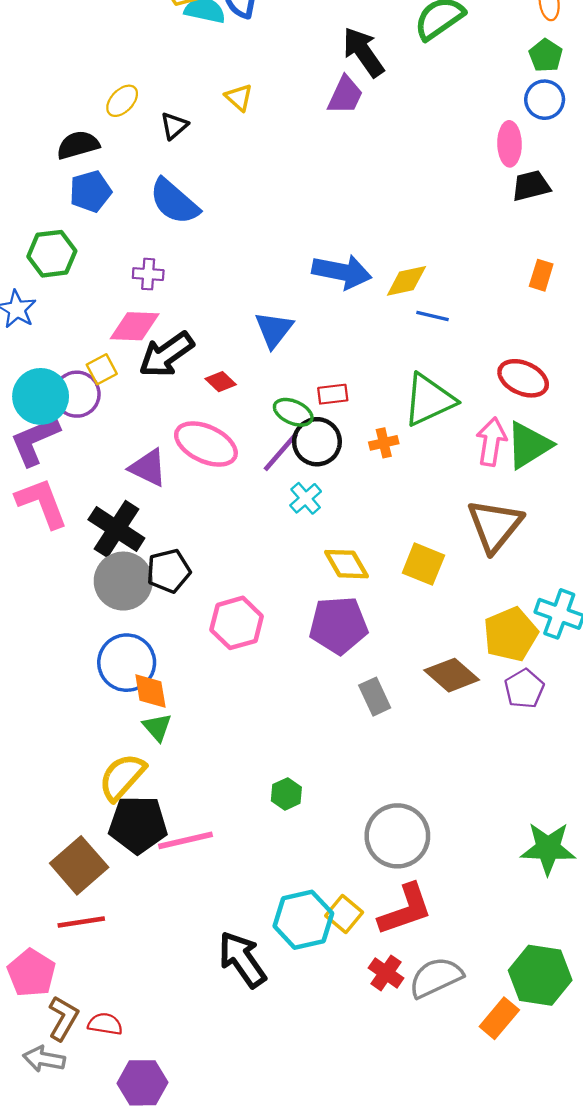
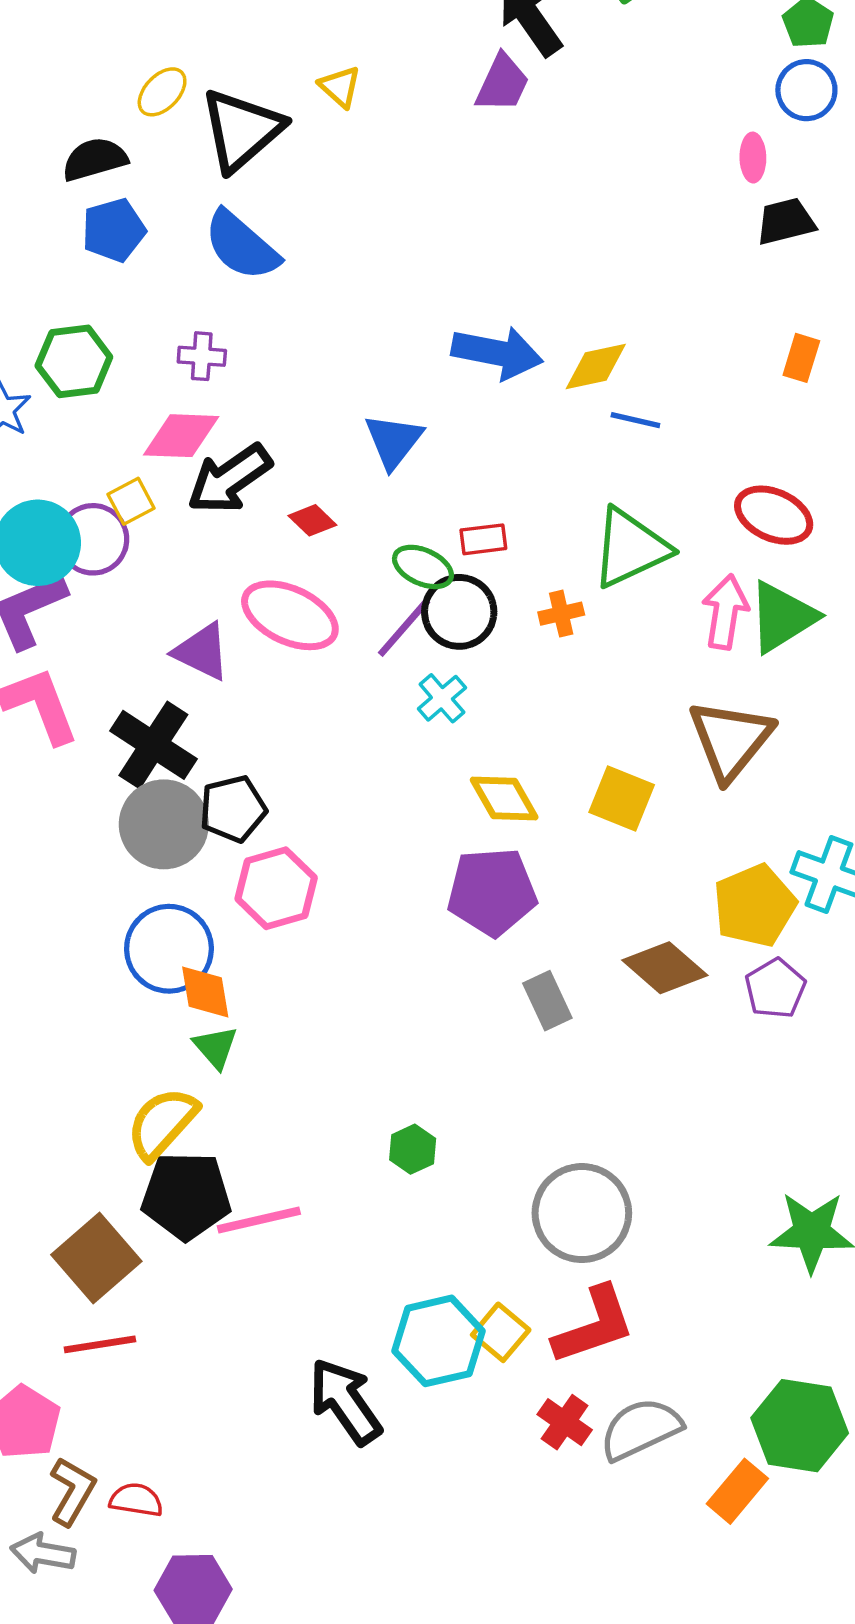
black triangle: (174, 126) -> (242, 130), size x2.0
pink ellipse: (509, 144) -> (753, 158), size x0.7
green hexagon: (52, 254) -> (74, 361), moved
pink hexagon: (237, 623) -> (276, 888), moved

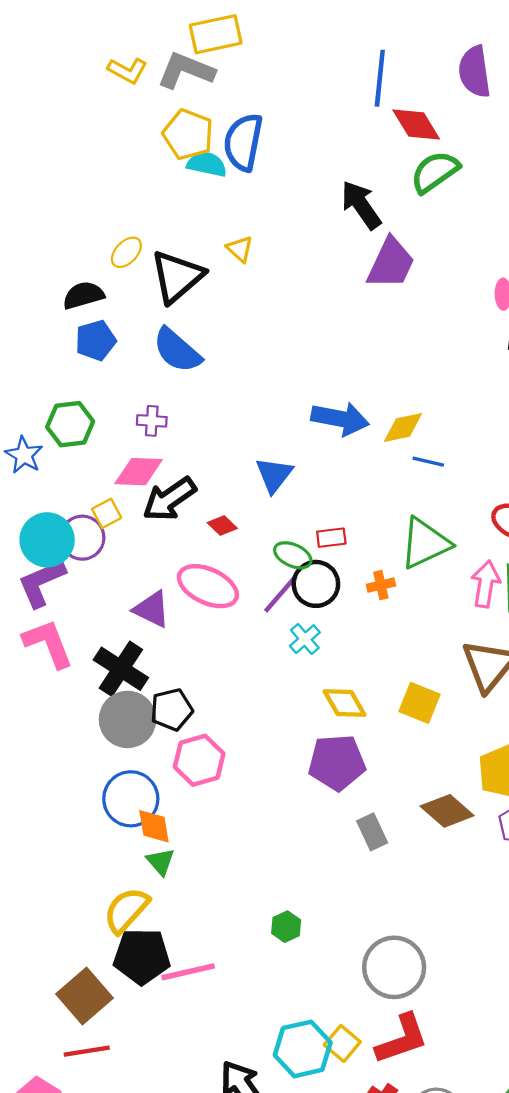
purple trapezoid: (502, 83) -> (391, 263), moved, size x1.4

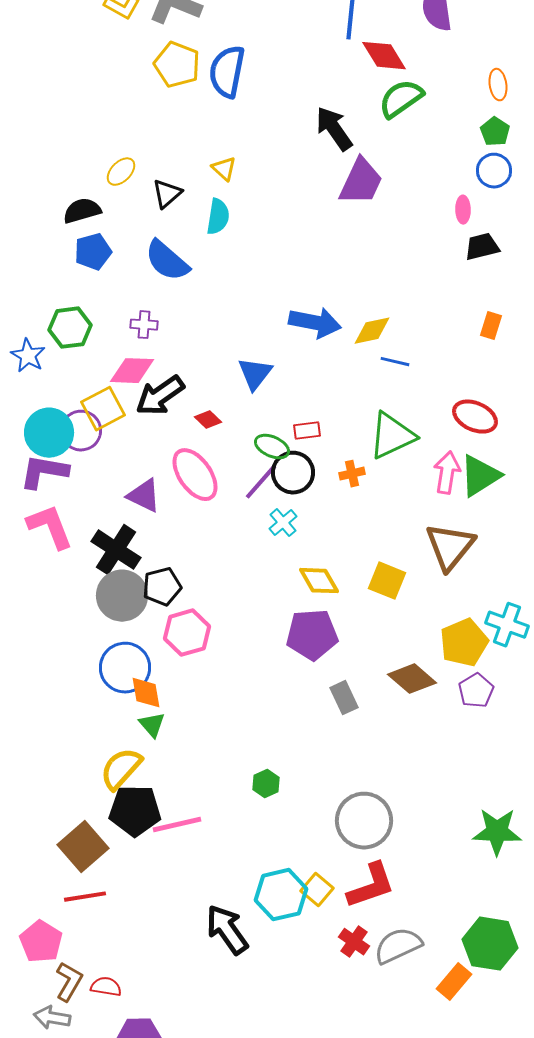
cyan semicircle: (207, 164) -> (218, 217), moved, turned 87
black triangle: (177, 277) -> (167, 194), size x0.6
yellow square: (107, 513) -> (103, 409), size x1.6
purple L-shape: (42, 583) -> (44, 472), turned 33
pink ellipse: (208, 586) -> (195, 475), turned 30

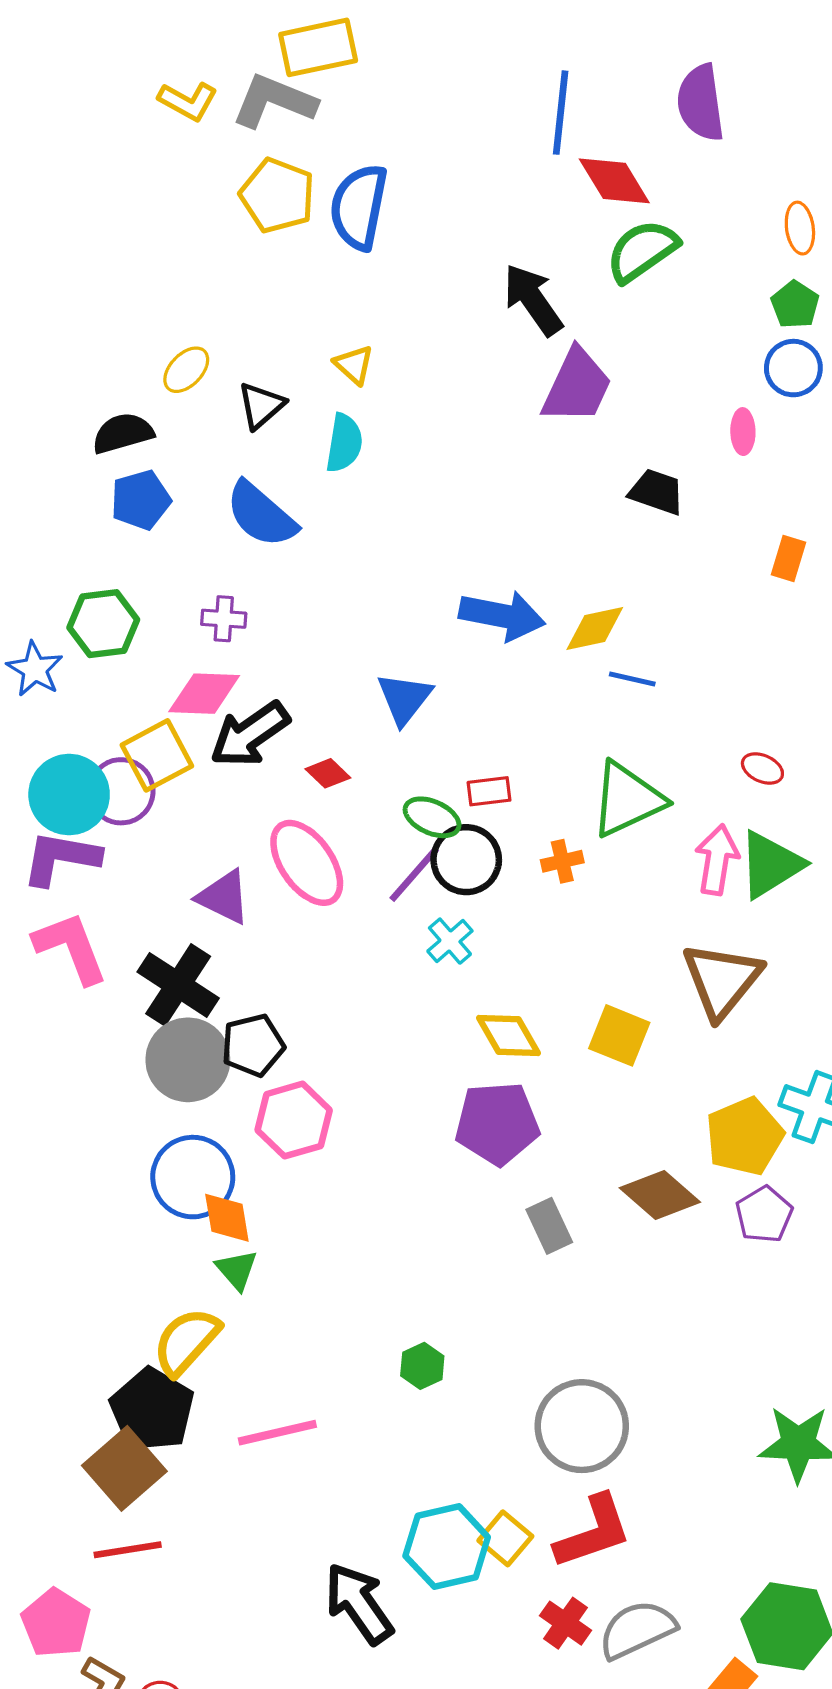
black trapezoid: (482, 247) -> (657, 492), moved, turned 33
orange rectangle: (491, 326) -> (788, 559), moved
red ellipse: (475, 417) -> (762, 768), size x0.6
black pentagon: (135, 811) -> (152, 1410), moved, turned 30

